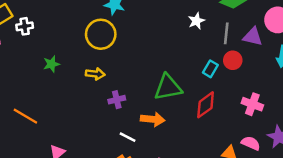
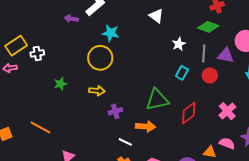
cyan rectangle: (210, 69) -> (182, 73), moved
pink cross: (252, 104) -> (227, 111), turned 30

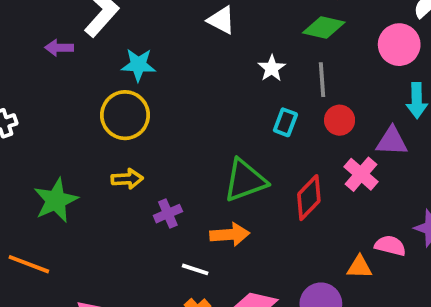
purple triangle: (226, 55) -> (392, 141), moved
green star: (60, 84) -> (56, 200), moved, size x1.6
pink cross: (227, 111) -> (361, 174), moved

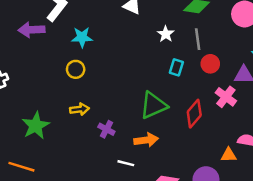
purple arrow: (59, 48) -> (32, 30), size x1.5
yellow circle: (125, 115) -> (76, 69), size x0.6
purple cross: (168, 214) -> (106, 129), turned -35

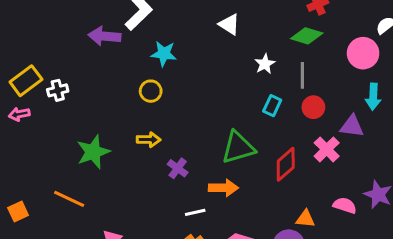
orange triangle: (229, 155) -> (305, 219), moved
white line: (126, 163) -> (195, 212), turned -35

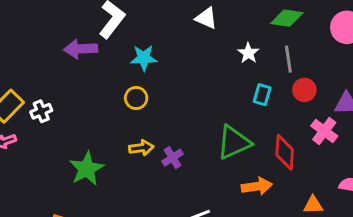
red diamond: (286, 164) -> (285, 152), turned -36
purple cross: (178, 168) -> (173, 158), moved, turned 30
orange arrow: (223, 188) -> (257, 186), moved

